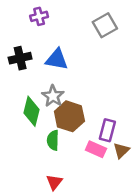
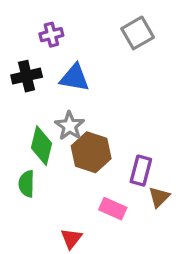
purple cross: (39, 16) -> (51, 35), moved
green semicircle: (53, 140) -> (27, 184), moved
pink rectangle: (96, 149) -> (113, 209), moved

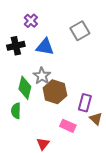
gray square: (138, 33) -> (80, 31), moved
purple cross: (51, 35) -> (31, 21), turned -32
brown triangle: (159, 197) -> (96, 119), turned -32

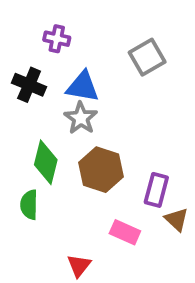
purple cross: (31, 21) -> (57, 39), turned -32
black cross: (16, 46) -> (29, 85), turned 36
gray star: (42, 76) -> (81, 118), moved

